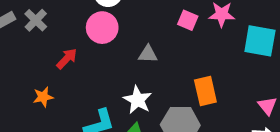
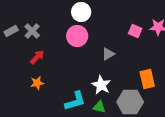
gray triangle: (148, 54) -> (108, 54), turned -32
red arrow: (67, 59) -> (37, 57), moved

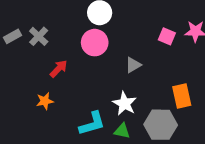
red arrow: (37, 57) -> (59, 69), moved

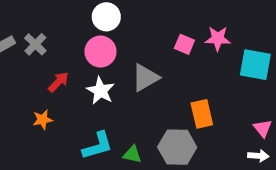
gray triangle: (133, 65) -> (145, 78), size x1.5
white star: (125, 104) -> (100, 91), moved

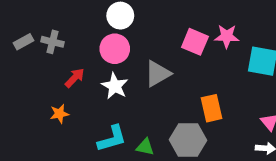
gray cross: (35, 44) -> (53, 42), turned -30
pink square: (184, 44) -> (195, 42), size x1.4

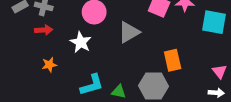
red arrow: (75, 78) -> (44, 30), moved, turned 42
white star: (115, 86) -> (81, 42), moved

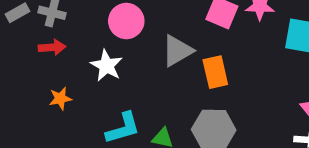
orange rectangle: (173, 60) -> (215, 72), moved

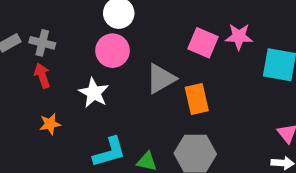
red arrow: (52, 47) -> (42, 76), turned -105

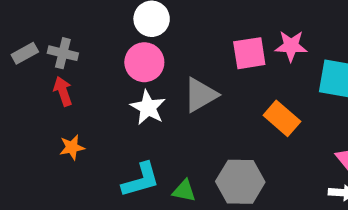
pink square: (203, 43) -> (249, 53), turned -32
white star: (94, 93) -> (148, 107), moved
orange rectangle: (197, 99) -> (282, 118), moved, turned -36

